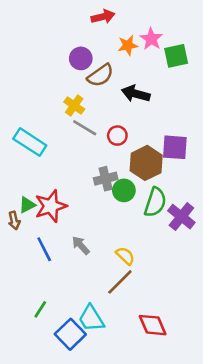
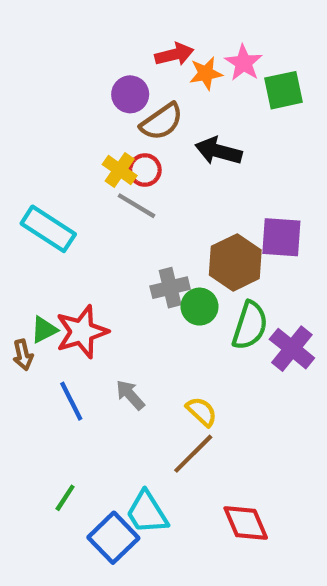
red arrow: (103, 17) -> (174, 54), moved
red circle: (117, 136) -> (145, 170), moved

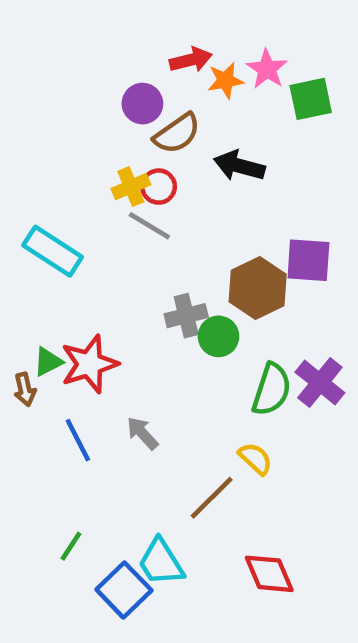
yellow cross: (120, 170) -> (131, 187), turned 32
green semicircle: (250, 325) -> (272, 389), moved
yellow semicircle: (202, 412) -> (255, 459), moved

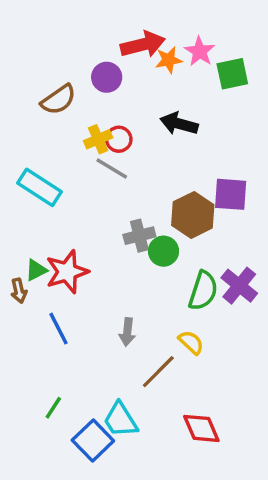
red arrow: (191, 60) -> (143, 45), size x1.4
brown semicircle: (177, 134) -> (58, 100), moved
gray arrow: (142, 433) -> (127, 332), moved, turned -132

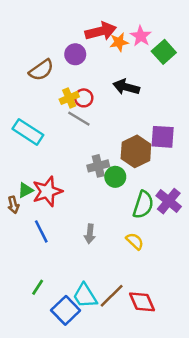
green square: (232, 74) -> (164, 52), turned -30
brown line: (158, 372) -> (112, 296), moved

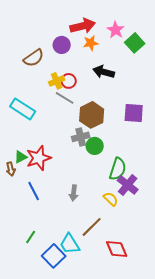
orange star: (119, 42) -> (91, 43), moved
brown hexagon: (136, 151) -> (92, 115), moved
purple cross: (169, 201) -> (128, 185), moved
brown line: (112, 296) -> (92, 227), moved

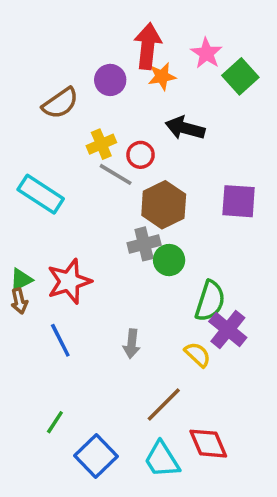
red arrow: (83, 26) -> (148, 46), turned -70
red circle: (69, 81) -> (141, 155), moved
green triangle: (21, 157) -> (21, 280), moved
cyan trapezoid: (70, 244) -> (162, 460), moved

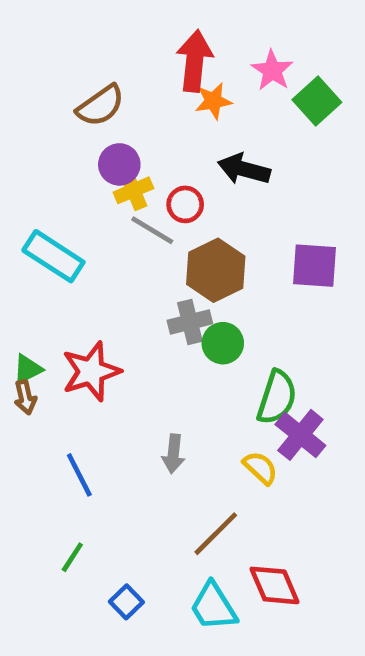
purple circle: (110, 80) -> (119, 164), moved
brown semicircle: (60, 103) -> (100, 106), moved
blue line: (60, 340) -> (79, 475), moved
blue square: (96, 456) -> (126, 602), size x0.6

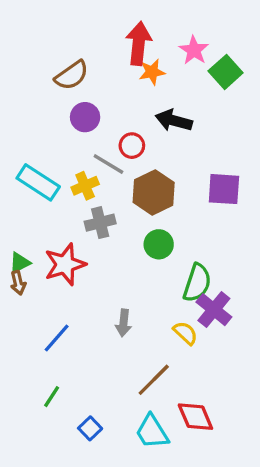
yellow cross: (133, 190) -> (85, 186), moved
gray cross: (190, 322) -> (100, 223), moved
blue line: (79, 475) -> (57, 338), turned 68

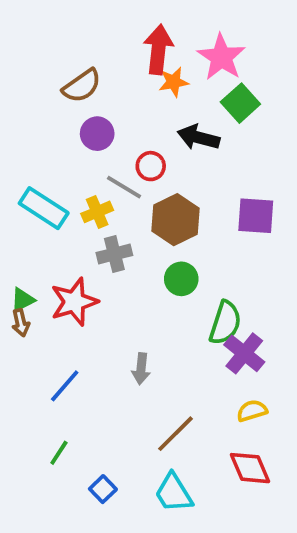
pink star: (194, 50) -> (221, 57), size x1.4
green square: (226, 72) -> (240, 103), moved
yellow semicircle: (185, 333) -> (252, 411), moved, turned -60
red diamond: (195, 417) -> (250, 468), moved

